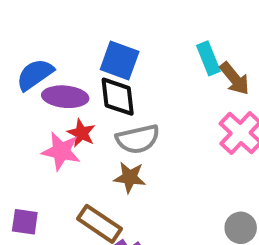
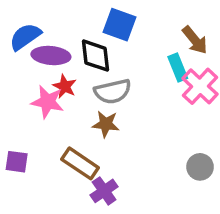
cyan rectangle: (208, 58) -> (178, 68), moved
blue square: (120, 60) -> (119, 25), moved

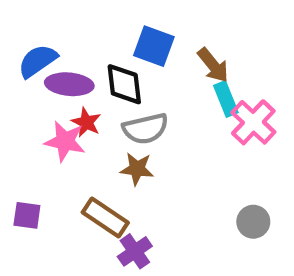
brown arrow: (195, 40) -> (213, 65), moved

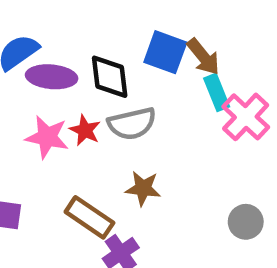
blue square: (154, 46) -> (165, 52), moved
red star: (86, 122) -> (85, 130), moved
brown star: (137, 169) -> (143, 188), moved

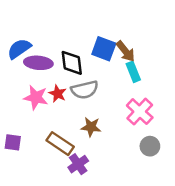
pink cross: (246, 117) -> (140, 112), moved

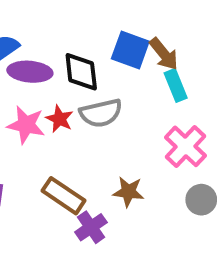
brown star: (91, 127) -> (128, 192), moved

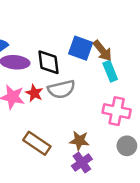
pink cross: (185, 146) -> (117, 111), turned -32
purple cross: (91, 227) -> (82, 163), moved

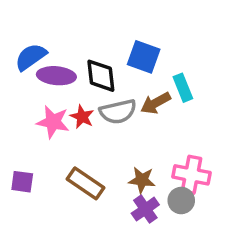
brown arrow: (102, 51) -> (156, 103), moved, turned 100
pink cross: (117, 111) -> (191, 175), moved
gray circle: (127, 146) -> (181, 200), moved

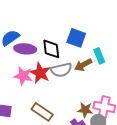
red star: (82, 117) -> (40, 73), size x1.5
brown star: (142, 180) -> (85, 110), moved

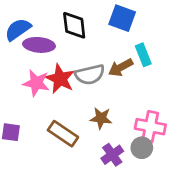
blue square: (76, 38) -> (122, 18), moved
black diamond: (51, 49) -> (74, 25), moved
brown star: (85, 110) -> (101, 118), moved

